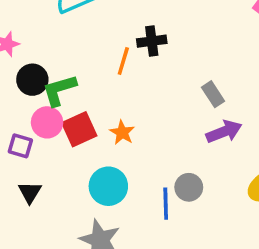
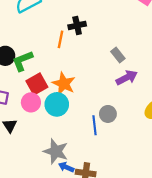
pink circle: (47, 122) -> (31, 102), moved
orange star: (122, 132) -> (64, 84), size x1.5
cyan circle: (108, 186) -> (57, 104), moved

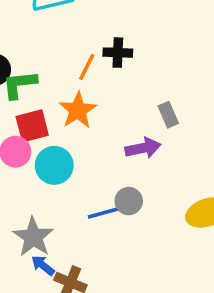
purple arrow: (127, 78) -> (143, 148), moved
orange star: (64, 84) -> (78, 110), moved
blue line: (94, 125) -> (103, 213), turned 66

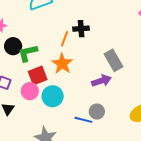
gray rectangle: (168, 115) -> (113, 60), size x1.5
blue line: (103, 213) -> (83, 120), turned 36

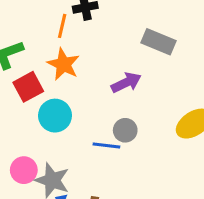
gray rectangle: (113, 60) -> (158, 42), moved, turned -30
pink circle: (30, 91) -> (24, 170), moved

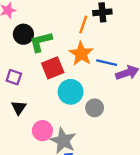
gray circle: (125, 130) -> (95, 108), moved
blue line: (106, 145) -> (107, 63), moved

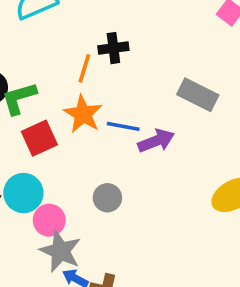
cyan circle: (71, 92) -> (23, 193), moved
pink circle: (42, 131) -> (49, 220), moved

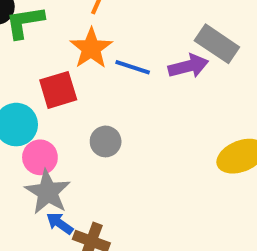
red square: (39, 138) -> (58, 90), moved
purple arrow: (156, 141) -> (188, 66), moved

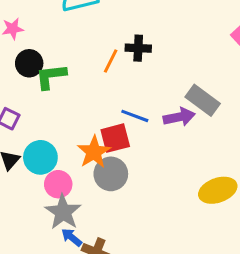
orange star: (91, 48) -> (94, 152), moved
red square: (58, 90) -> (115, 138), moved
gray circle: (106, 141) -> (111, 174), size x1.4

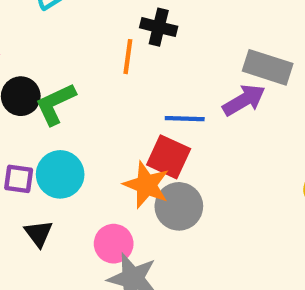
black cross: (138, 48) -> (159, 27), turned 30
red square: (115, 138) -> (169, 157), turned -32
cyan circle: (40, 157) -> (60, 174), moved

